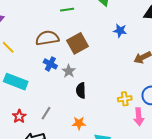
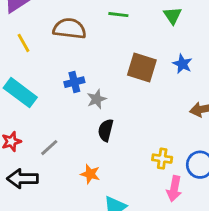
brown semicircle: (47, 38) -> (70, 29), moved
brown square: (77, 43) -> (142, 67), moved, turned 30
blue cross: (50, 64) -> (74, 82), turned 32

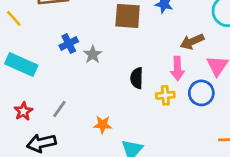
black semicircle: (106, 130) -> (137, 78), moved
pink arrow: (174, 189) -> (177, 69), moved

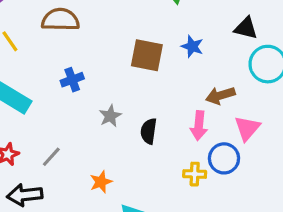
gray star: (93, 54) -> (110, 116), moved
yellow cross: (165, 95) -> (195, 174), moved
orange star: (103, 125) -> (101, 182), turned -30

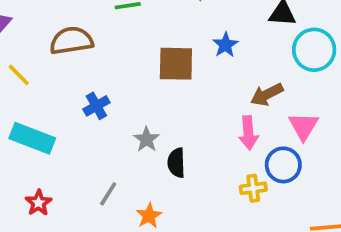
blue star: (192, 46) -> (225, 45), turned 30
black semicircle: (149, 131) -> (176, 163), moved
gray line: (51, 157) -> (108, 194), moved

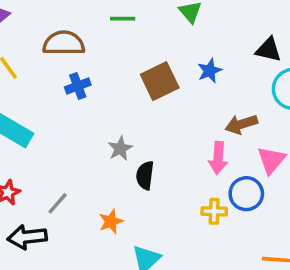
brown square: (176, 64) -> (160, 81), turned -36
blue cross: (96, 106) -> (78, 86), moved
gray line: (108, 194) -> (58, 203), moved

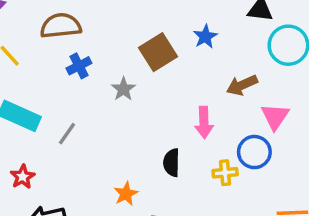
gray star: (120, 149) -> (123, 89), moved
pink arrow: (218, 158) -> (204, 122), moved
black semicircle: (145, 175) -> (172, 163), moved
gray line: (58, 203) -> (67, 134), moved

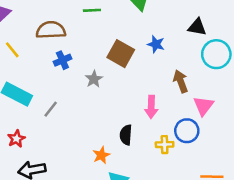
blue star: (205, 37) -> (156, 44), turned -30
brown square: (158, 52) -> (121, 54), turned -32
brown arrow: (242, 85) -> (181, 81), turned 90
orange star: (126, 194) -> (101, 155), moved

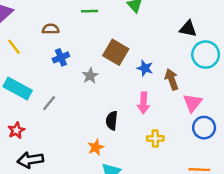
brown semicircle: (51, 30) -> (51, 29), size x0.6
blue star: (156, 44) -> (145, 68), moved
blue circle: (187, 131) -> (204, 128), moved
black semicircle: (126, 135) -> (112, 121), moved

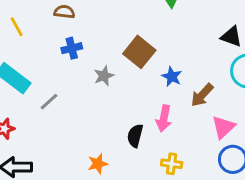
brown arrow: (172, 79) -> (202, 95), turned -126
black semicircle: (112, 121) -> (135, 136), moved

